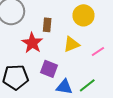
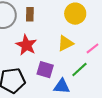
brown rectangle: (47, 25) -> (30, 14), moved
green line: (87, 85) -> (79, 70), moved

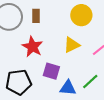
green line: (79, 70) -> (90, 82), moved

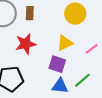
red star: (32, 47) -> (26, 44), turned 30
purple square: (51, 71) -> (57, 64), moved

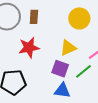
green line: (82, 80) -> (83, 71), moved

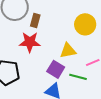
brown rectangle: (34, 17) -> (35, 21), moved
green line: (83, 71) -> (78, 77), turned 42

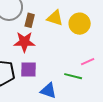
yellow triangle: (68, 51) -> (55, 18), moved, turned 30
purple square: (56, 69) -> (28, 69), moved, turned -30

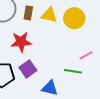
brown rectangle: (30, 20) -> (28, 13), moved
purple square: (28, 69) -> (28, 69), turned -30

